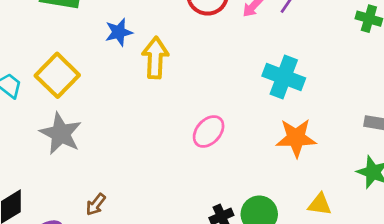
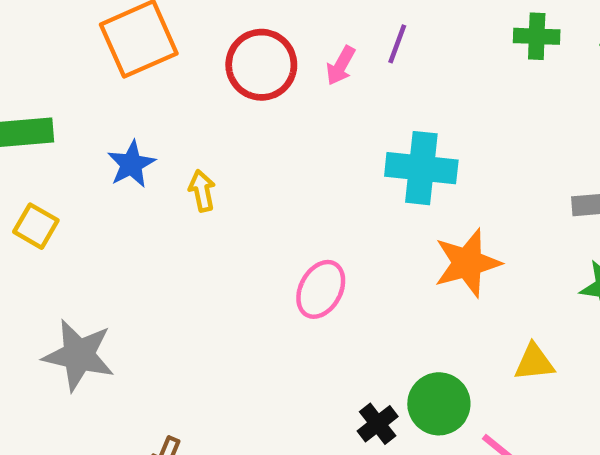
yellow arrow: (155, 58) -> (202, 191), size x0.6
yellow square: (57, 75) -> (36, 226), moved, size x0.6

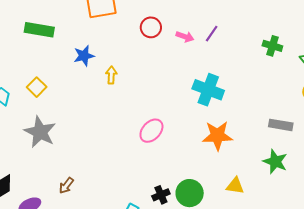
red circle: (261, 65) -> (151, 27), size x0.7
pink arrow: (341, 66) -> (185, 37), turned -114
yellow square: (36, 226) -> (37, 87), moved

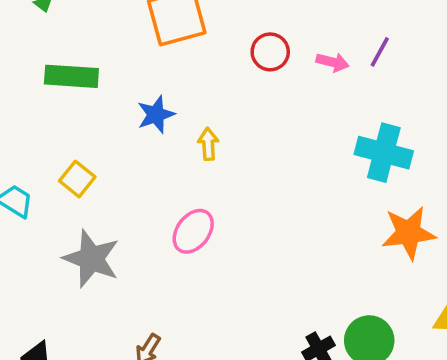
pink ellipse: (151, 131) -> (193, 231), moved

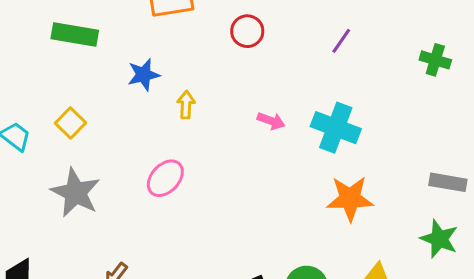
pink arrow: (333, 62) -> (271, 121), moved

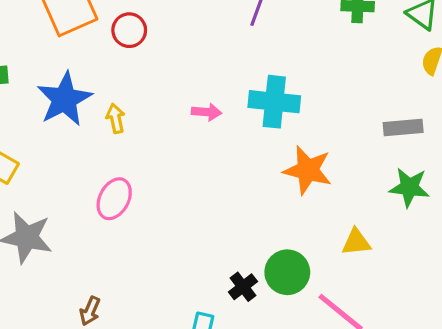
red circle: (247, 31) -> (129, 30), moved
blue star: (144, 75) -> (64, 99), size x1.6
orange star: (350, 199) -> (308, 170), turned 30

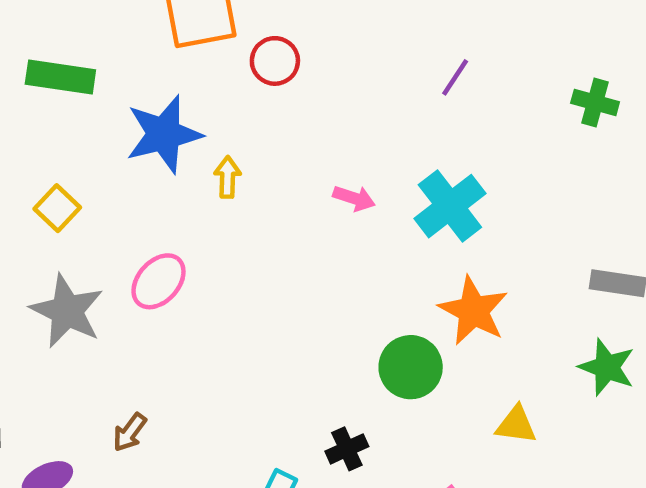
cyan cross: (274, 102) -> (450, 206), turned 33
pink ellipse: (114, 199) -> (159, 281), moved
green circle: (287, 272) -> (411, 367), moved

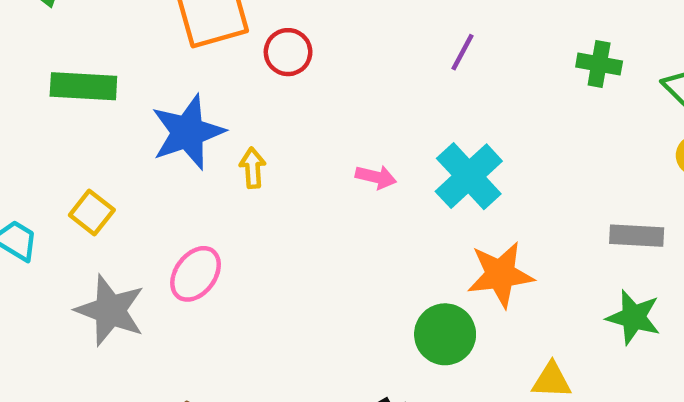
orange star: (473, 311) -> (500, 275), turned -30

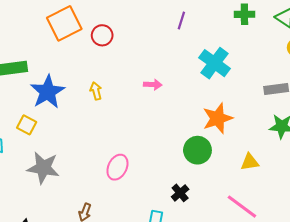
blue star: (188, 132) -> (48, 92), moved
cyan cross: (469, 176) -> (215, 63), moved
pink ellipse: (196, 274) -> (117, 167), moved

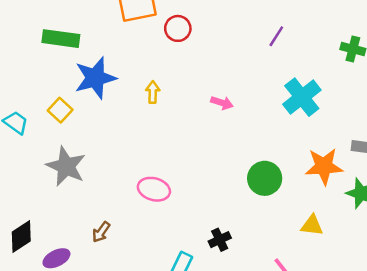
orange star: (218, 118) -> (324, 166), moved
green circle: (197, 150) -> (265, 178), moved
pink ellipse: (117, 167) -> (154, 189), turned 65

